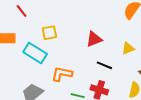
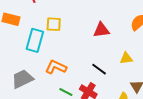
red triangle: (94, 39) -> (101, 30), moved
cyan rectangle: (35, 53) -> (35, 40), turned 60

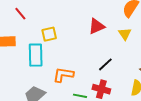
yellow triangle: (126, 58) -> (125, 34), moved, turned -40
black line: (99, 69) -> (105, 64), turned -63

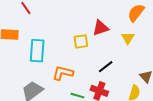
yellow square: (49, 34) -> (81, 41), moved

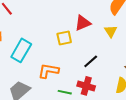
cyan rectangle: (37, 51) -> (21, 50), turned 30

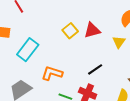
yellow square: (64, 38) -> (70, 31), moved, turned -35

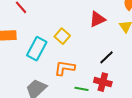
yellow square: (70, 31) -> (62, 36), moved

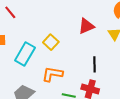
black line: (107, 57) -> (95, 64), turned -49

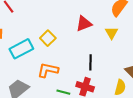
cyan rectangle: (25, 54) -> (21, 49), turned 30

